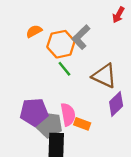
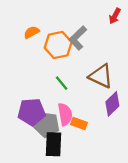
green line: (64, 69) -> (62, 83), moved

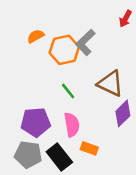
orange rectangle: (79, 124) -> (89, 148), moved
gray pentagon: (47, 125) -> (28, 155), moved
black rectangle: (53, 144) -> (59, 157), turned -40

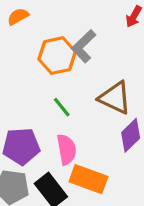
orange semicircle: (36, 36) -> (18, 17), moved
orange rectangle: (89, 148) -> (88, 179), size x1.6

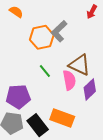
orange semicircle: (18, 17) -> (16, 12), turned 64
pink semicircle: (66, 149) -> (69, 80), moved

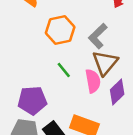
gray L-shape: (59, 31) -> (98, 36), moved
brown triangle: (80, 65) -> (105, 63), turned 45

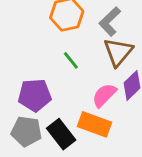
pink semicircle: (93, 81) -> (104, 95), moved, turned -125

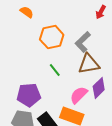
brown triangle: (118, 52) -> (89, 64), turned 40

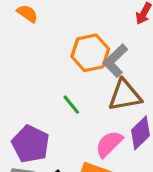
orange hexagon: (52, 37) -> (90, 53), moved
purple pentagon: (29, 95) -> (31, 144), turned 30

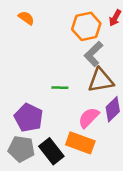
orange hexagon: (90, 53) -> (86, 26), moved
green line: (71, 105) -> (60, 88), turned -49

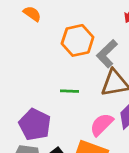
orange hexagon: (86, 26) -> (78, 40), moved

